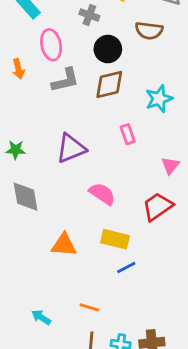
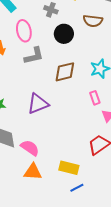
brown diamond: (109, 85) -> (65, 72), moved
pink rectangle: (128, 134) -> (95, 98), moved
pink semicircle: (102, 194) -> (30, 148), moved

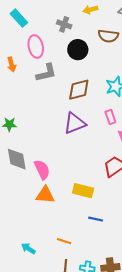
purple triangle: (38, 104) -> (75, 123), moved
pink semicircle: (30, 148) -> (42, 170), turned 30
blue line: (77, 188) -> (96, 219), moved, turned 40

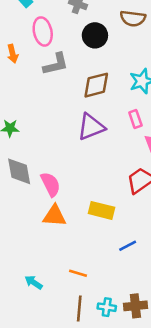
blue line: (96, 219) -> (128, 246), moved, turned -40

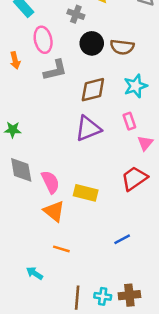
brown semicircle: (133, 18) -> (122, 47), moved
yellow rectangle: (101, 210) -> (86, 193), moved
orange triangle: (54, 216) -> (54, 211), turned 35
orange line: (78, 273) -> (61, 249), moved

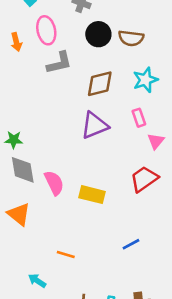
orange arrow: (15, 60) -> (16, 42), moved
green star: (13, 130) -> (14, 140), moved
orange triangle: (54, 211) -> (19, 214), moved

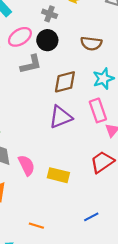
pink ellipse: (46, 30) -> (20, 37), turned 70
black circle: (98, 34) -> (47, 40), moved
pink rectangle: (139, 118) -> (98, 110), size x1.5

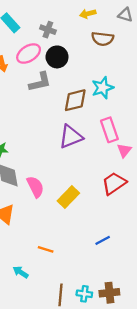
gray cross: (50, 14) -> (48, 30), moved
brown semicircle: (91, 43) -> (103, 39), moved
cyan star: (103, 79) -> (103, 88), moved
yellow rectangle: (58, 175) -> (68, 197), turned -60

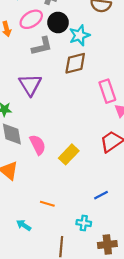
cyan star: (103, 88) -> (79, 35), moved
purple triangle: (71, 137) -> (30, 85), moved, turned -40
cyan cross: (84, 294) -> (84, 223), moved

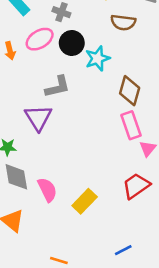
gray L-shape: (42, 46) -> (58, 87), moved
brown diamond: (75, 63) -> (130, 91), moved, turned -60

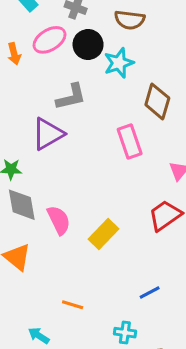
brown semicircle: (123, 22) -> (130, 20), moved
purple triangle: (38, 118) -> (48, 134), turned 32
pink rectangle: (131, 125) -> (130, 142), moved

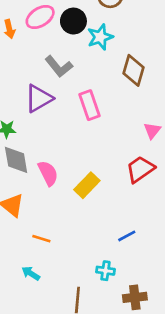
gray L-shape: (71, 97) -> (59, 66), turned 64
pink rectangle: (130, 142) -> (89, 105), moved
orange line: (73, 305) -> (41, 239), moved

